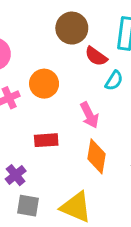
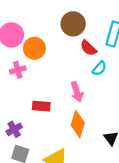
orange circle: (44, 84) -> (34, 48), moved

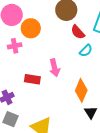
pink arrow: (77, 92) -> (55, 68), moved
orange diamond: (78, 124) -> (81, 90), moved

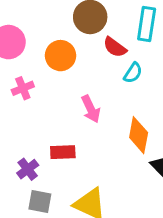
orange circle: (31, 28) -> (61, 56), moved
red rectangle: (32, 79) -> (63, 152), moved

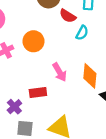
orange circle: (61, 56) -> (33, 41), moved
pink arrow: (91, 109) -> (60, 72), moved

